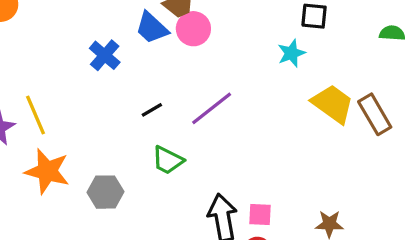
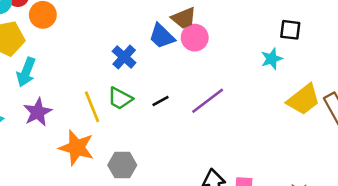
yellow trapezoid: (333, 104) -> (303, 99), turned 105
yellow line: (36, 115) -> (92, 107), moved
green trapezoid: (168, 160) -> (120, 98), moved

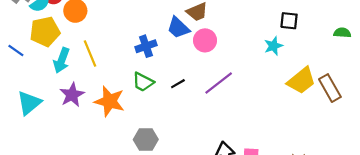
pink circle: (195, 38) -> (205, 40), moved
blue cross: (124, 57) -> (146, 46), turned 30
yellow line: (92, 107) -> (90, 53), moved
orange star: (77, 148) -> (109, 101), moved

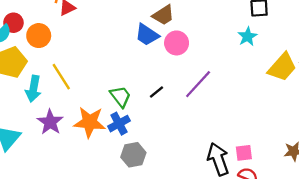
blue cross: (146, 46) -> (119, 124), moved
green trapezoid: (143, 82) -> (120, 96), turned -145

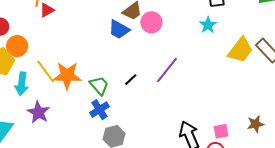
orange circle: (39, 36) -> (17, 46), moved
pink circle: (177, 43) -> (151, 22), moved
orange star: (90, 122) -> (67, 76), moved
pink square: (244, 153) -> (221, 131), moved

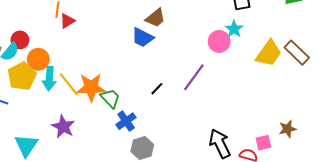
pink circle: (151, 22) -> (219, 41), moved
cyan arrow: (22, 84) -> (49, 79), moved
green trapezoid: (99, 86) -> (110, 98), moved
pink square: (221, 131) -> (263, 143), moved

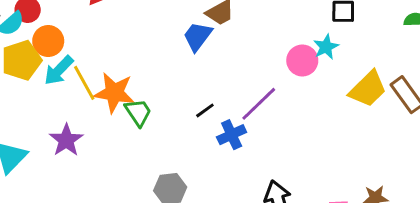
blue trapezoid: (143, 38) -> (197, 36), turned 90
cyan arrow: (49, 79) -> (59, 70), turned 30
blue cross: (126, 121) -> (232, 135), moved

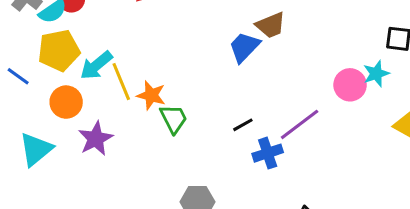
orange circle: (48, 41) -> (66, 102), moved
orange star: (114, 93) -> (151, 95), size x0.7

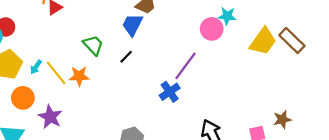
cyan arrow: (96, 65) -> (36, 67), size x0.6
cyan star: (376, 74) -> (227, 16), turned -30
green trapezoid: (174, 119) -> (93, 45), moved
black line: (243, 125) -> (126, 57), moved

